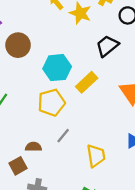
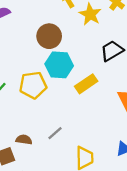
brown circle: (18, 45) -> (49, 36), moved
yellow pentagon: (51, 103) -> (33, 85), moved

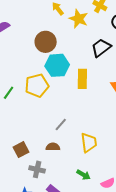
yellow rectangle: (86, 84) -> (82, 79), turned -48
brown semicircle: (24, 140) -> (53, 147), moved

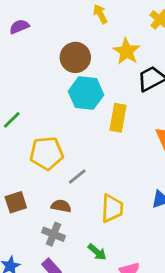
yellow star: (79, 19) -> (126, 51), moved
yellow pentagon: (37, 86) -> (47, 153), moved
gray cross: (37, 169) -> (54, 234), moved

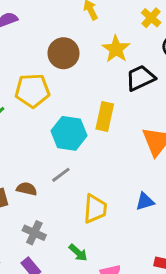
cyan hexagon: (86, 93) -> (69, 133), moved
yellow pentagon: (47, 153) -> (32, 91), moved
brown semicircle: (61, 206) -> (27, 189), moved

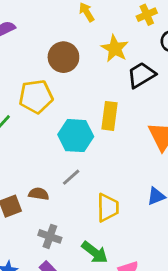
yellow cross: (151, 18) -> (147, 15), turned 30
green arrow: (78, 253) -> (95, 252), size x1.4

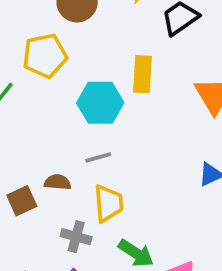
gray line: (71, 177) -> (98, 157), turned 30
yellow trapezoid: (108, 208) -> (108, 203), moved

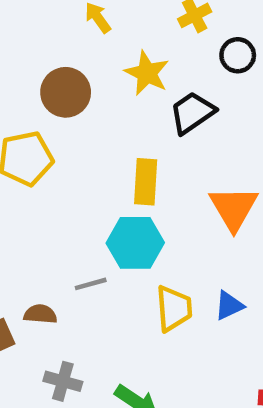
cyan hexagon: (100, 103) -> (135, 243), moved
yellow trapezoid: (108, 203) -> (174, 308), moved

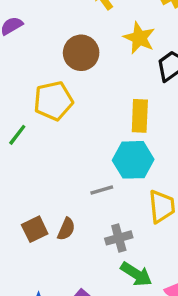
brown semicircle: (40, 314) -> (66, 229), moved, turned 110
gray cross: (63, 381) -> (119, 238), moved, turned -30

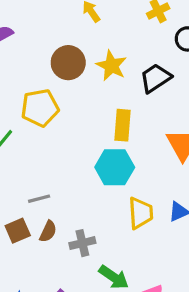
yellow star: (139, 38) -> (111, 66), moved
gray line: (102, 190) -> (39, 199), moved
gray cross: (119, 238) -> (82, 243), moved

